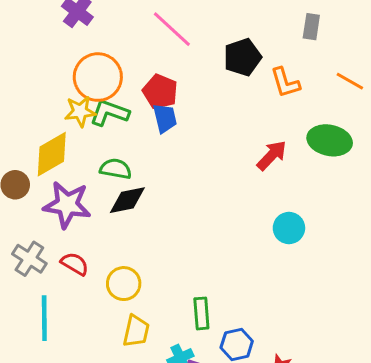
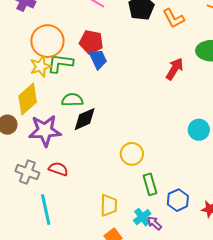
cyan circle: (289, 228) -> (199, 130), moved
yellow circle: (124, 284) -> (132, 154), moved

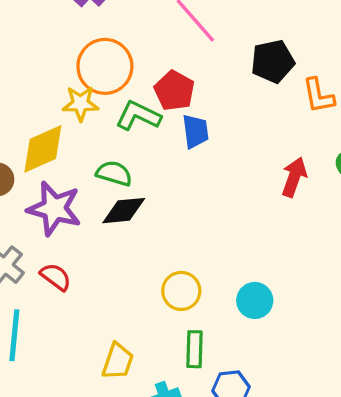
blue trapezoid: (98, 59) -> (195, 131), moved
green L-shape: (60, 63) -> (138, 116), moved
red arrow: (175, 69) -> (294, 177), turned -30
cyan circle: (199, 130) -> (255, 300), moved

